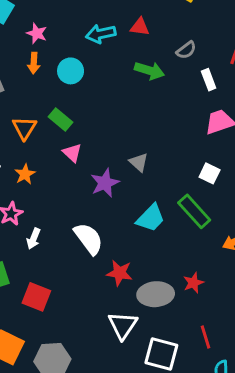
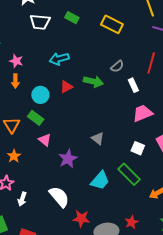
red triangle: (140, 27) -> (66, 87), moved, turned -32
cyan circle: (71, 71) -> (40, 95), moved
gray triangle: (139, 162) -> (98, 138), moved

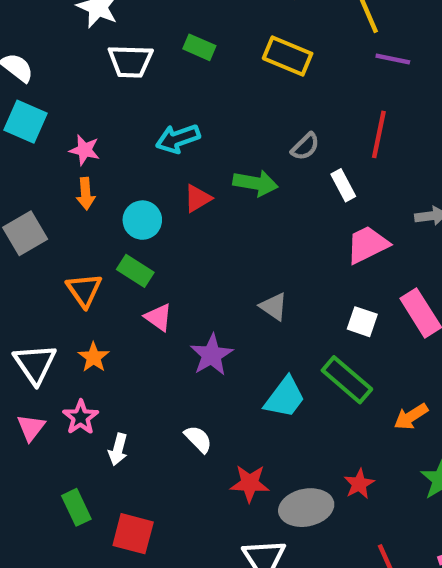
white semicircle: (59, 197) -> (198, 439), size x0.6

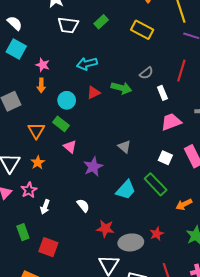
green rectangle: (199, 47) -> (101, 22), turned -72

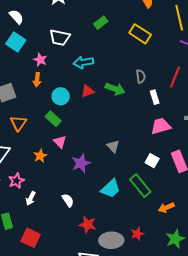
white trapezoid: (68, 25) -> (60, 38), moved
gray semicircle: (146, 73) -> (141, 76), turned -64
orange triangle: (36, 131) -> (18, 123), moved
orange star: (38, 162) -> (40, 156), moved

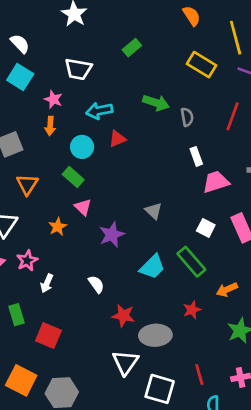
yellow rectangle: (140, 34) -> (202, 65), moved
cyan arrow: (83, 62) -> (99, 111), moved
green arrow: (115, 89) -> (156, 103), moved
white rectangle: (155, 97) -> (196, 156), moved
red star: (137, 234) -> (192, 310), moved

